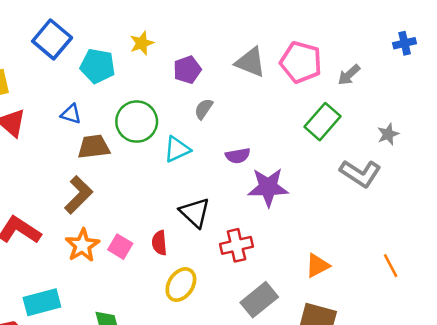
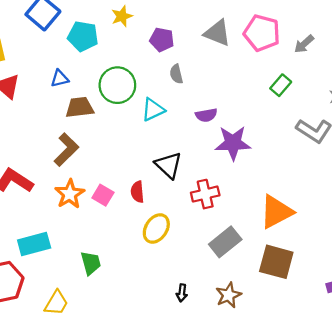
purple pentagon: (187, 70) -> (162, 40), turned 30
gray semicircle: (204, 109) -> (176, 74), turned -48
blue triangle: (71, 114) -> (60, 78), turned -30
green rectangle: (322, 122) -> (281, 85), size x0.7
orange triangle: (317, 266) -> (276, 212), size x1.6

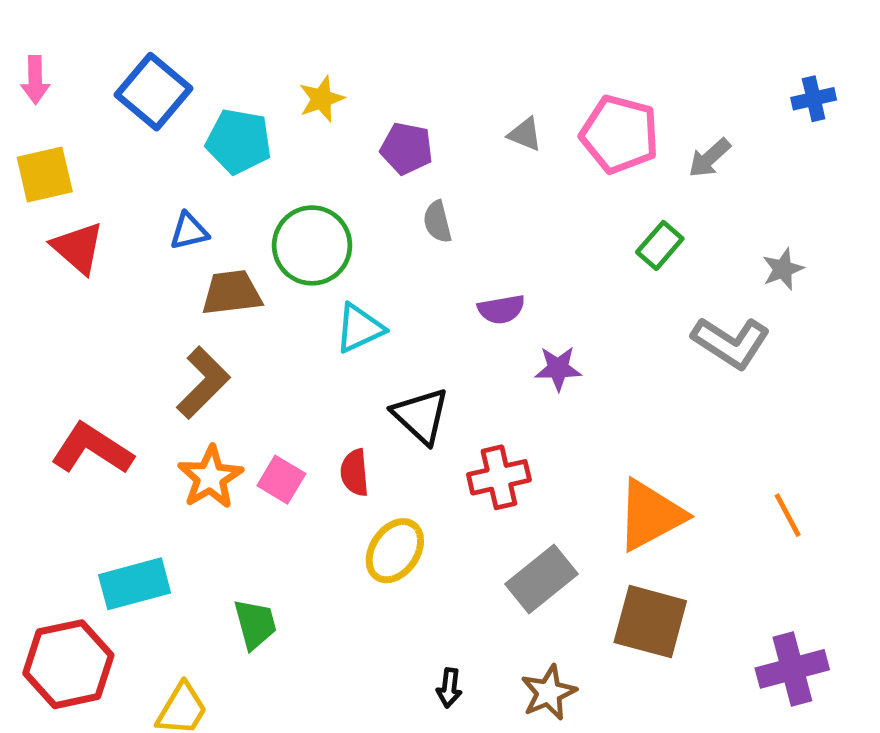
gray triangle: (217, 33) -> (525, 134), size x0.6
cyan triangle: (153, 110) -> (359, 328), moved
purple star: (233, 143) -> (558, 368), size x0.6

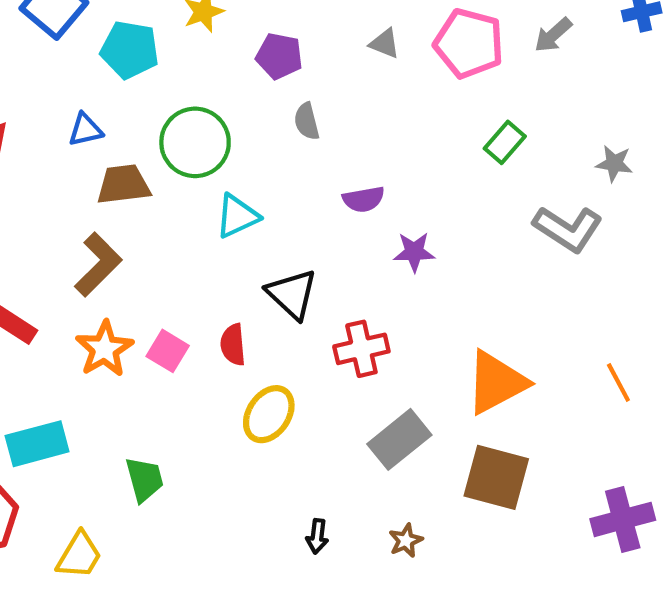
gray arrow: (709, 158) -> (553, 35), moved
gray star: (783, 269) -> (614, 163), turned 30
brown star: (549, 693) -> (406, 541), size x0.7

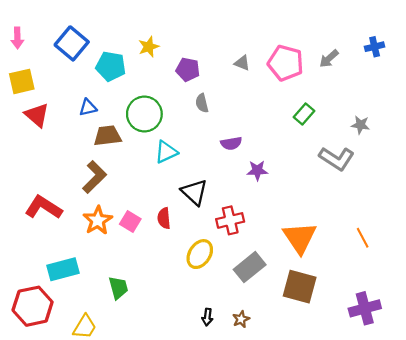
orange triangle: (496, 383) -> (300, 238), turned -36
yellow ellipse: (269, 414) -> (200, 254), moved
brown star: (406, 541) -> (241, 319), moved

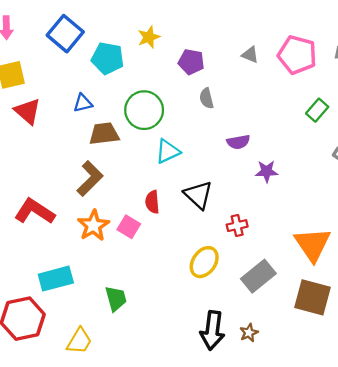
red semicircle: (164, 218) -> (152, 202), moved
red cross: (230, 220) -> (237, 226), size x0.7
black arrow: (207, 317) -> (212, 330), size x2.0

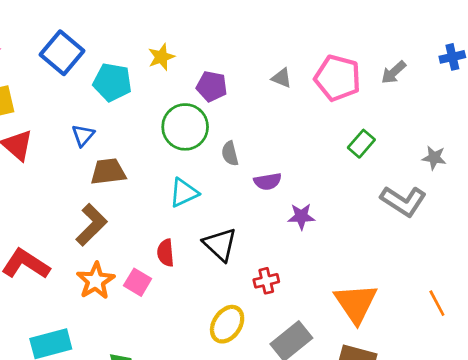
gray semicircle: (207, 98) -> (230, 153), moved
blue triangle: (83, 103) -> (83, 135), turned -36
green circle: (144, 110) -> (185, 127), moved

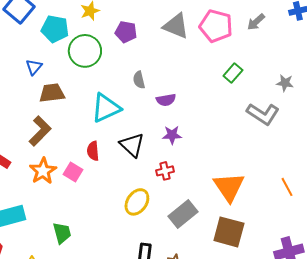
gray triangle: (282, 78) -> (176, 26), size x1.8
green circle: (185, 127) -> (85, 51), moved
cyan triangle: (184, 193) -> (106, 108), size x1.4
purple star: (301, 216) -> (172, 135), moved

